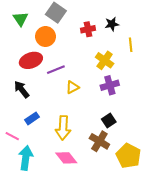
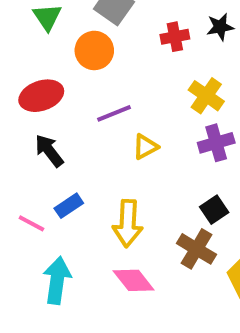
red ellipse: (31, 60) -> (41, 96), moved
pink line: (12, 136) -> (31, 223), moved

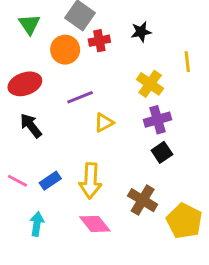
black star: (220, 27) -> (141, 32), moved
red cross: (175, 37) -> (99, 41), moved
blue rectangle: (69, 206) -> (50, 181), moved
black square: (214, 210) -> (162, 152), moved
cyan arrow: (57, 280) -> (37, 224), size x0.7

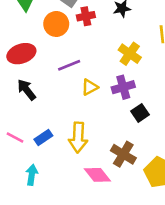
purple cross: (157, 120) -> (123, 87), moved
pink diamond: (95, 224) -> (97, 175), moved

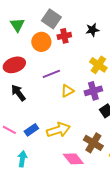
yellow arrow: (78, 137) -> (58, 130), turned -110

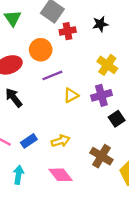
orange circle: (41, 42) -> (41, 50), moved
yellow arrow: (58, 130) -> (61, 141), size x0.7
pink diamond: (73, 159) -> (61, 175), moved

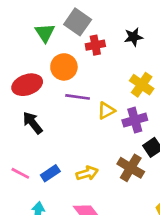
green triangle: (13, 18) -> (45, 33), moved
purple line: (52, 75) -> (78, 97), turned 30
yellow triangle: (71, 95) -> (106, 111), moved
brown cross: (101, 156) -> (131, 168), moved

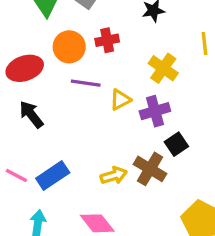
red cross: (95, 45) -> (107, 40), moved
blue rectangle: (50, 173) -> (53, 175), size x1.4
yellow arrow: (87, 173) -> (114, 175), moved

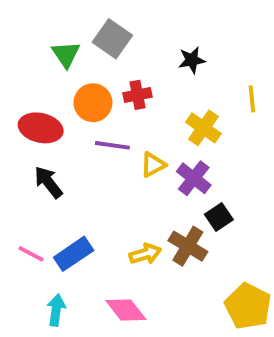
red ellipse: (25, 68) -> (41, 128), turned 32
purple cross: (155, 111) -> (194, 178), turned -36

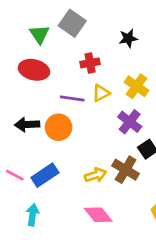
orange circle: (93, 103) -> (59, 127), moved
red ellipse: (41, 128) -> (34, 70), moved
yellow triangle: (153, 165) -> (101, 93), moved
black arrow: (48, 182) -> (27, 125), turned -55
pink diamond: (126, 310) -> (98, 215), moved

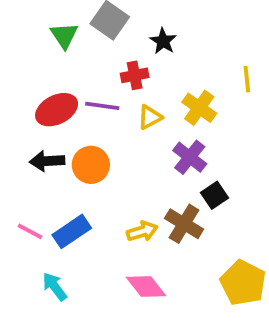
black star: (128, 38) -> (163, 41), moved, turned -30
red ellipse: (34, 70) -> (57, 110), moved, turned -40
purple line: (72, 99) -> (102, 106), moved
cyan arrow: (33, 215) -> (55, 287), turned -45

